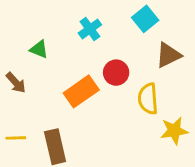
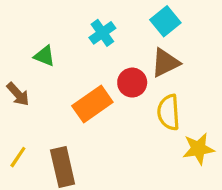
brown triangle: (168, 55) -> (165, 63), moved
yellow line: (16, 138) -> (18, 157), turned -54

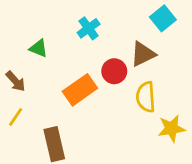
cyan square: (165, 21) -> (163, 18), moved
yellow line: (18, 157) -> (16, 117), moved

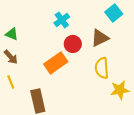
green triangle: (38, 48) -> (12, 34), moved
red circle: (114, 71) -> (73, 44), moved
yellow line: (16, 117) -> (11, 82), turned -56

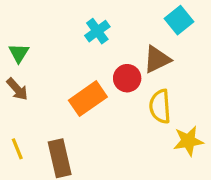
green triangle: (12, 34) -> (19, 53), turned 40
red circle: (73, 44) -> (127, 78), moved
yellow line: (11, 82) -> (17, 149), moved

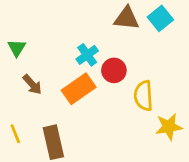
cyan cross: (97, 31) -> (87, 55), moved
brown triangle: (157, 59) -> (127, 18), moved, turned 32
brown arrow: (17, 89) -> (32, 84), moved

